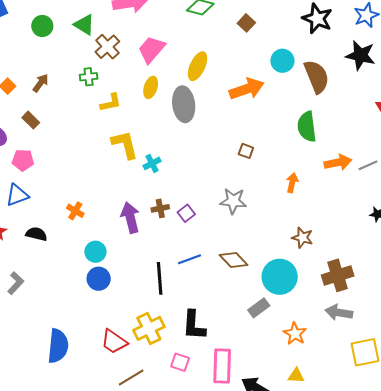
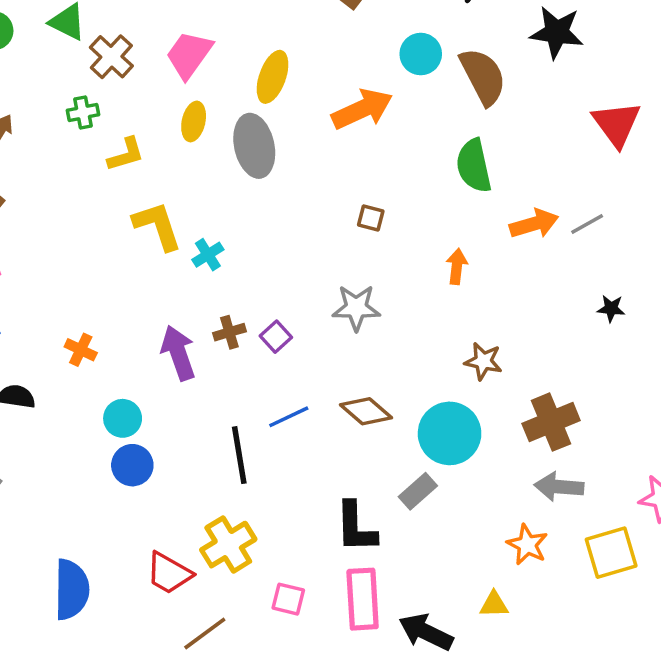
black L-shape: (194, 325) -> (356, 527), moved
orange star: (295, 334) -> (527, 545), moved

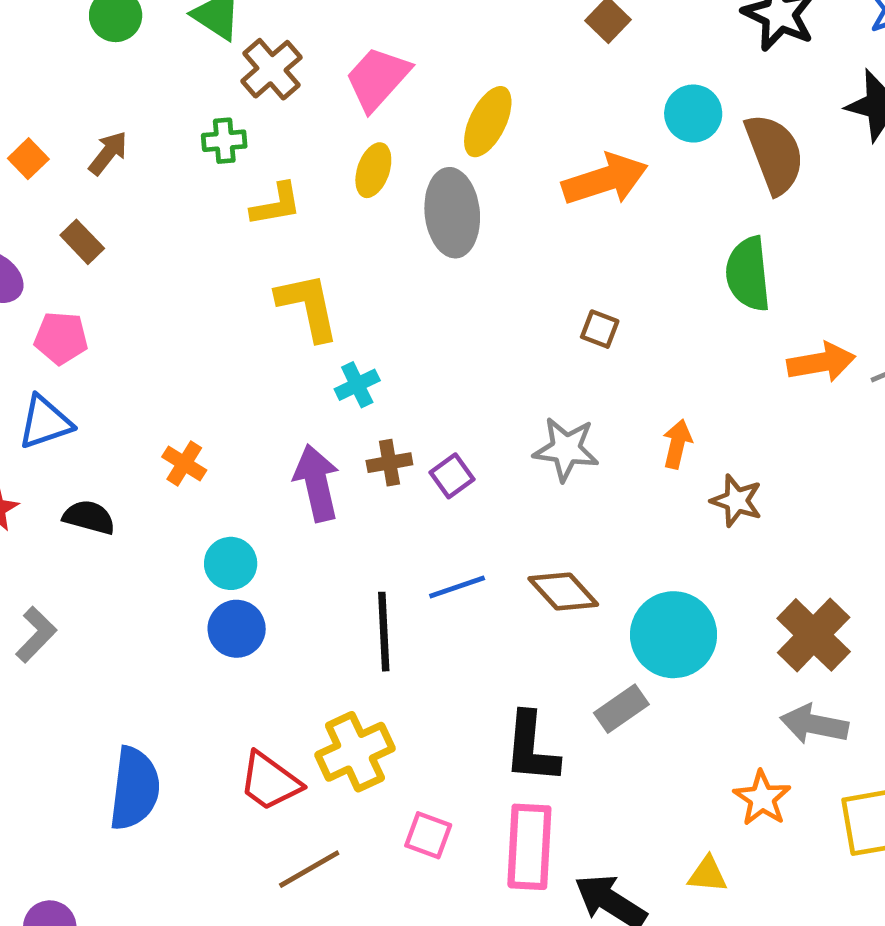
cyan cross: (208, 255) -> (357, 385), moved
orange arrow: (457, 266) -> (677, 444), moved
brown star: (483, 361) -> (736, 501), moved
brown cross: (551, 422) -> (814, 635), turned -30

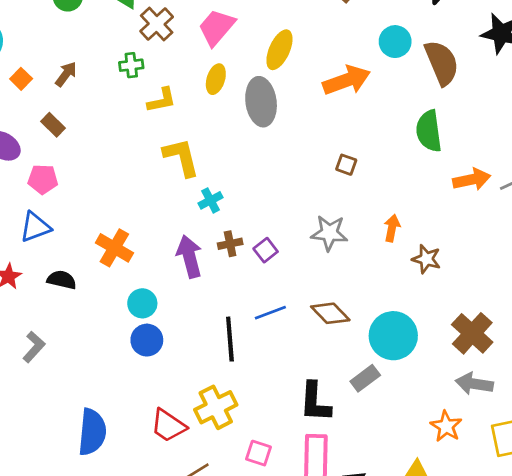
orange cross: (184, 464) -> (114, 248), size x1.5

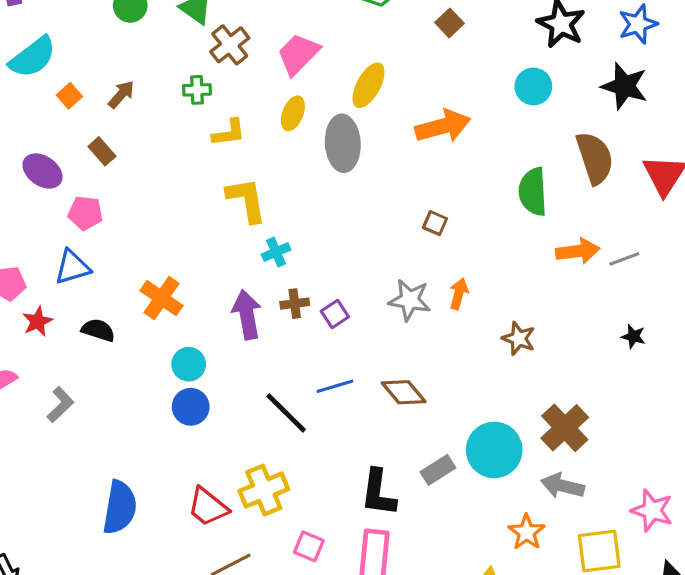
cyan circle: (395, 42) -> (533, 86), moved
brown semicircle: (442, 63) -> (595, 158), moved
orange arrow: (392, 228) -> (459, 294), moved
cyan circle: (393, 336) -> (494, 450), moved
black line: (230, 339) -> (286, 413), turned -45

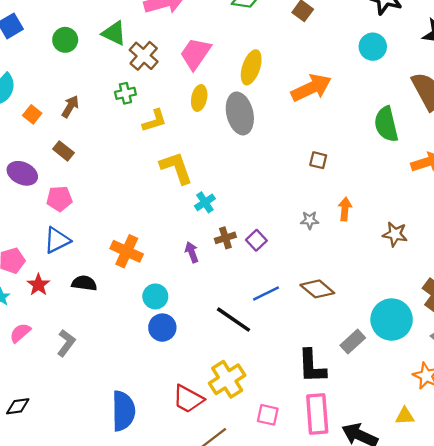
gray star: (410, 300) -> (310, 220), size x0.6
purple arrow: (247, 315) -> (192, 252), size x0.6

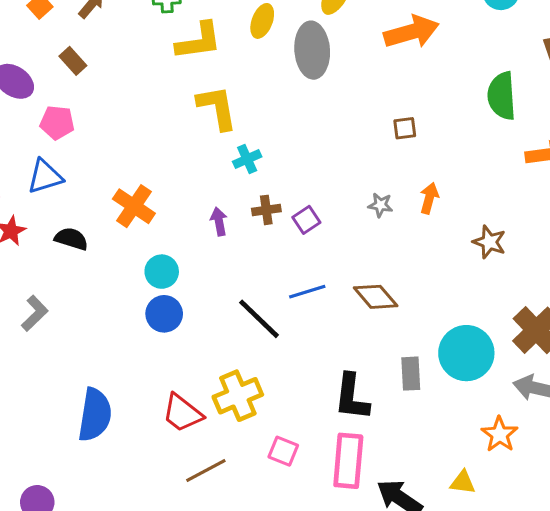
yellow L-shape: (154, 121) -> (199, 41), size x1.4
brown square: (318, 160) -> (405, 128), turned -30
gray rectangle: (353, 342) -> (411, 374), turned -60

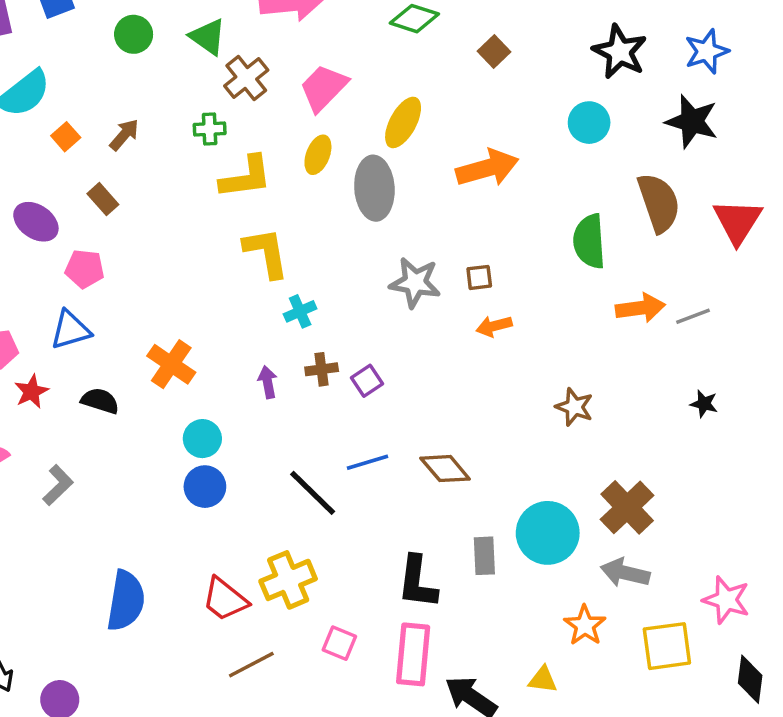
orange arrow: (429, 198) -> (494, 326), moved, turned -120
gray star: (380, 205) -> (415, 283), moved, size x1.8

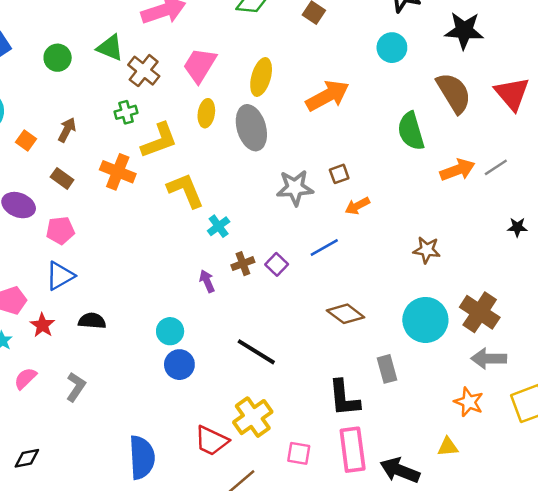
orange cross: (171, 364) -> (118, 172), moved
blue line: (368, 462) -> (324, 248), moved
cyan circle: (548, 533) -> (425, 320), moved

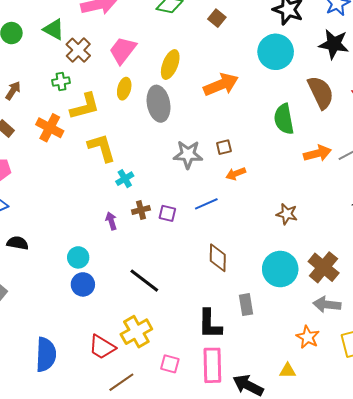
cyan circle: (392, 48) -> (276, 52), size x1.5
purple square: (277, 264) -> (167, 213), turned -36
brown diamond: (346, 314) -> (218, 258), turned 48

